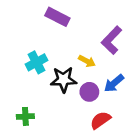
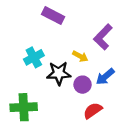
green cross: (25, 116) -> (24, 107), size x1.6

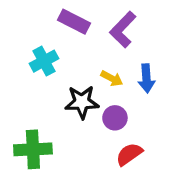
purple L-shape: (103, 37) -> (123, 30), moved
cyan cross: (34, 57) -> (44, 61), moved
blue arrow: (105, 77) -> (147, 78), moved, turned -54

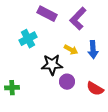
purple circle: (115, 118) -> (67, 82), moved
green cross: (33, 149) -> (12, 88), moved, size x0.6
red semicircle: (129, 154) -> (95, 89), moved, turned -114

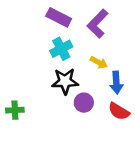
cyan cross: (28, 39) -> (61, 49), moved
yellow arrow: (71, 50) -> (99, 62), moved
blue arrow: (93, 50) -> (116, 83), moved

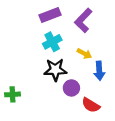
purple rectangle: (59, 17) -> (50, 15), turned -48
red semicircle: (119, 111) -> (91, 105), moved

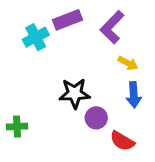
cyan cross: (52, 42) -> (36, 37), moved
yellow arrow: (84, 54) -> (128, 63), moved

